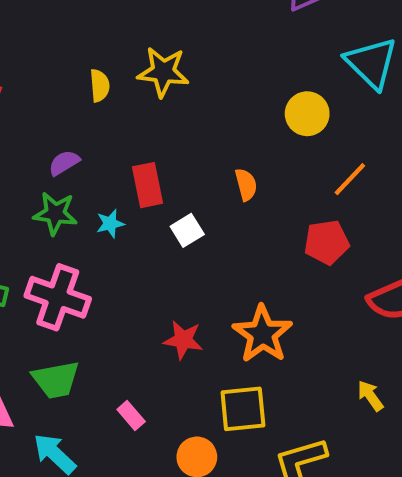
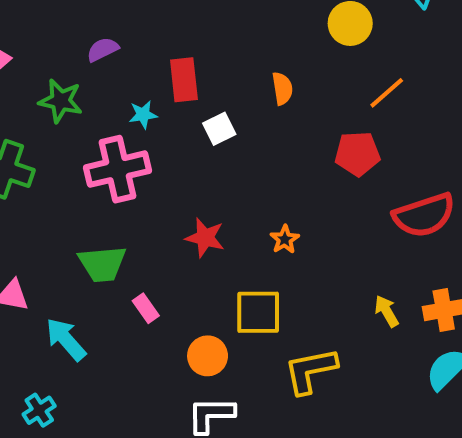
green star: (55, 213) -> (61, 101), moved
pink cross: (58, 297) -> (118, 169), moved, turned -38
orange star: (262, 334) -> (285, 239), size x0.5
green trapezoid: (56, 380) -> (102, 264), moved

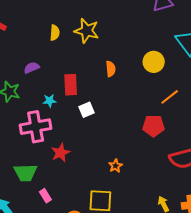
orange semicircle: (282, 88) -> (111, 69), moved
red star: (205, 238) -> (60, 153), moved, turned 30

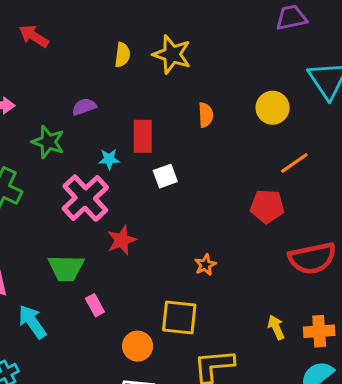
pink cross: (36, 127) -> (85, 198), turned -36

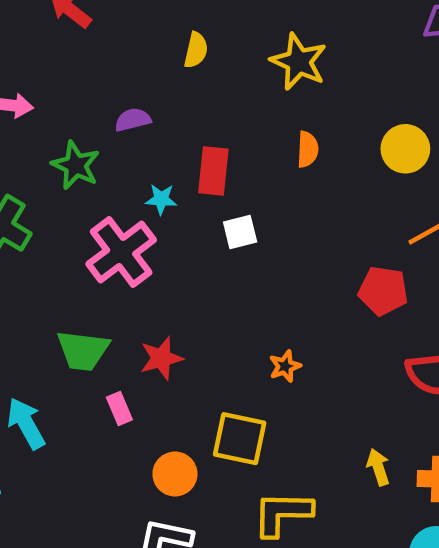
yellow star: (172, 54) -> (299, 62), moved
red star: (122, 240) -> (161, 358), moved

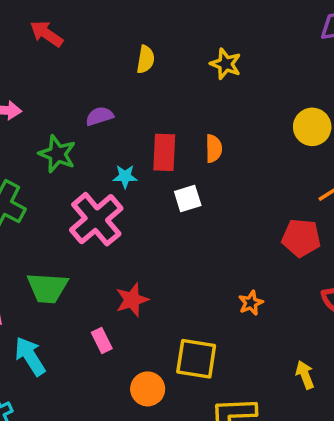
yellow star: (299, 62) -> (226, 64), size x0.7
orange semicircle: (308, 149) -> (214, 149), moved
green trapezoid: (83, 351) -> (47, 288), moved
orange star: (285, 366) -> (251, 303), moved

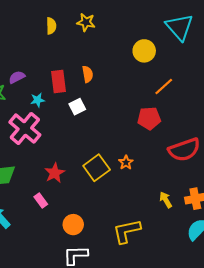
yellow semicircle: (146, 59) -> (51, 26), moved
purple semicircle: (100, 116) -> (17, 77), moved
yellow square: (196, 359) -> (97, 168), moved, turned -35

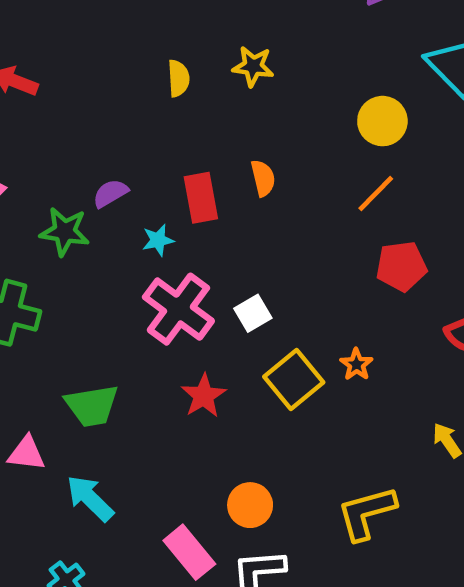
orange line: (164, 87) -> (376, 193), moved
white square: (77, 107) -> (253, 313), moved
pink cross: (25, 129) -> (178, 309), moved
pink rectangle: (41, 200) -> (189, 552), moved, size x1.6

